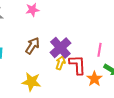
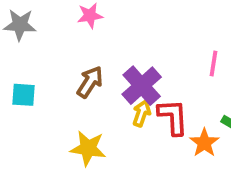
pink line: (99, 50) -> (214, 63), moved

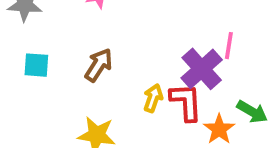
purple cross: (142, 86) -> (202, 69), moved
cyan square: (24, 95) -> (36, 65), moved

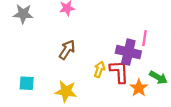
cyan square: (36, 65) -> (27, 83), moved
purple cross: (202, 69) -> (128, 52), turned -35

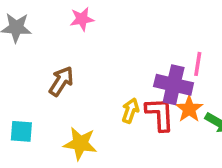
brown arrow: (67, 50) -> (61, 81), moved
orange star: (139, 88) -> (189, 109), moved

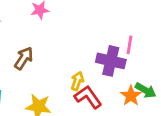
orange star: (189, 109) -> (131, 96), moved
red L-shape: (160, 114) -> (88, 97), moved, turned -32

